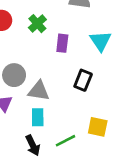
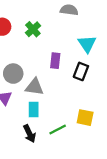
purple rectangle: (62, 43) -> (55, 61), moved
black rectangle: (83, 80) -> (81, 71), moved

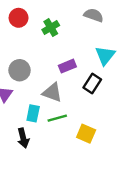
purple rectangle: (55, 61) -> (67, 66), turned 49
gray triangle: (34, 87) -> (52, 93), moved
green line: (58, 130) -> (57, 118), moved

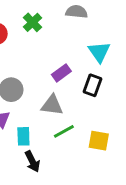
green cross: (51, 28) -> (33, 22), moved
cyan rectangle: (33, 113) -> (23, 136), moved

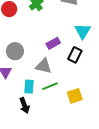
cyan rectangle: (23, 136) -> (29, 87), moved
yellow square: (99, 141) -> (75, 96), turned -35

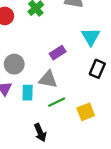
black rectangle: (75, 55) -> (97, 69), moved
cyan rectangle: (29, 87) -> (28, 93), moved
black arrow: (24, 105) -> (40, 133), moved

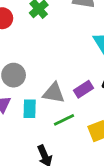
purple rectangle: (58, 53) -> (84, 89), moved

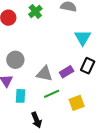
cyan rectangle: (30, 109) -> (20, 96), moved

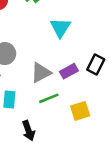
cyan triangle: (83, 38) -> (60, 28), moved
gray triangle: (44, 74) -> (41, 73), turned -42

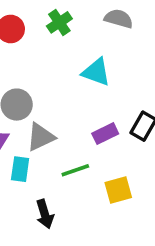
cyan triangle: (60, 28) -> (96, 72), turned -45
gray triangle: (41, 73) -> (41, 137), moved

